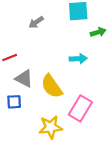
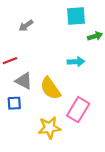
gray arrow: (36, 22) -> (26, 26), moved

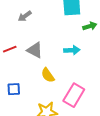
gray triangle: (24, 81) -> (35, 50), moved
yellow semicircle: (50, 88) -> (48, 75), size x0.7

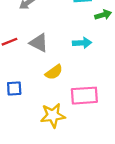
yellow semicircle: (48, 75) -> (54, 72), turned -91
pink rectangle: (74, 95) -> (84, 96), turned 55

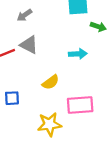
green arrow: (103, 15) -> (98, 27), turned 35
gray triangle: (39, 43) -> (29, 45), moved

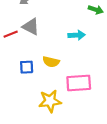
yellow semicircle: (51, 82) -> (51, 62), turned 49
blue square: (12, 98) -> (27, 67), moved

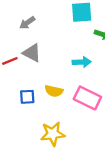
pink rectangle: (79, 83) -> (87, 98), moved, turned 30

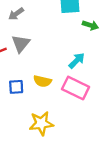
gray triangle: (32, 53) -> (21, 44), turned 42
cyan arrow: (82, 62) -> (77, 61), moved, turned -42

